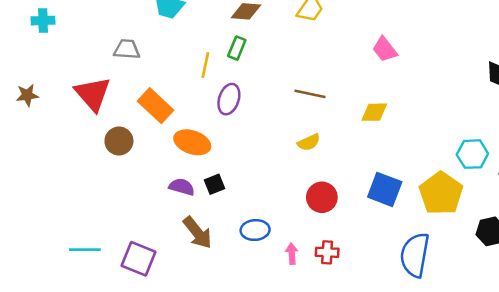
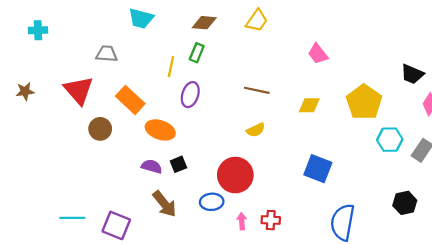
yellow pentagon: (441, 193) -> (364, 102), moved
red circle: (322, 197) -> (235, 175), moved, size x1.4

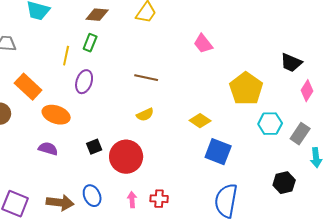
yellow diamond: (309, 105) -> (200, 121), moved, turned 35
black square: (178, 164) -> (94, 147), moved
blue square: (318, 169) -> (218, 152), moved
blue ellipse: (212, 202) -> (92, 196), moved, turned 70
brown arrow: (165, 204) -> (60, 203), moved, turned -44

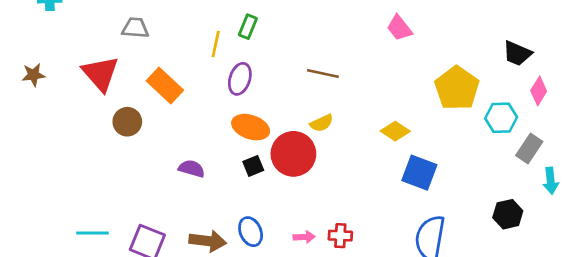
orange ellipse: (56, 115) -> (251, 127), moved
cyan hexagon: (270, 124) -> (501, 118), moved
red circle: (126, 157) -> (293, 154), moved
pink arrow: (132, 200) -> (304, 237), turned 91

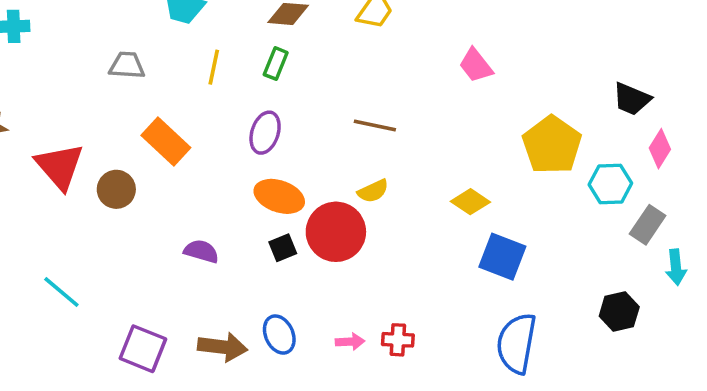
yellow line: (216, 44) -> (214, 67), moved
red triangle: (100, 73) -> (60, 166), moved
cyan line: (92, 233) -> (61, 292), moved, turned 40

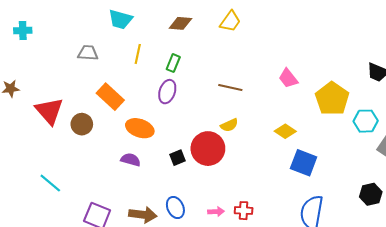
green rectangle: (276, 64) -> (173, 63), moved
pink trapezoid: (476, 65) -> (288, 78), moved
orange ellipse: (279, 196) -> (140, 128), moved

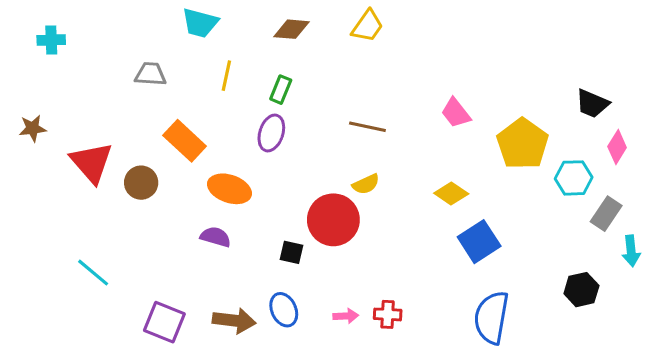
black square: (177, 158) -> (291, 252), moved, turned 35
blue square: (304, 163) -> (479, 242), turned 36

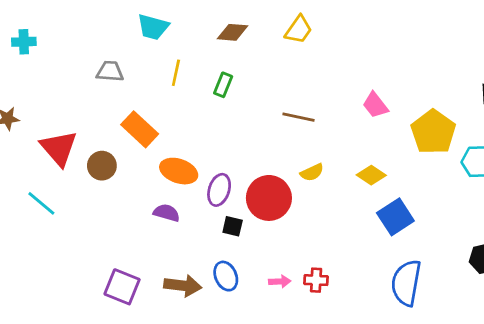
purple ellipse: (271, 133) -> (219, 190), moved
yellow semicircle: (366, 184) -> (312, 172), moved
cyan line: (93, 273) -> (41, 203), moved

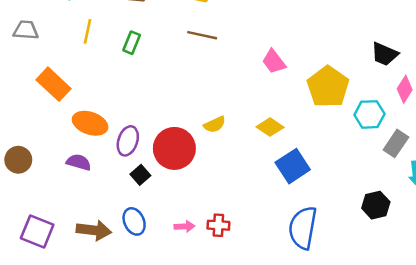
brown line: (299, 117) -> (202, 35), moved
brown circle: (102, 166) -> (18, 160), moved
black square: (233, 226) -> (140, 175), turned 36

